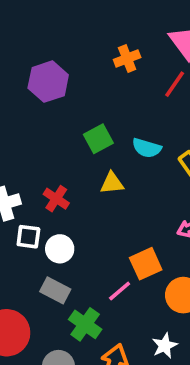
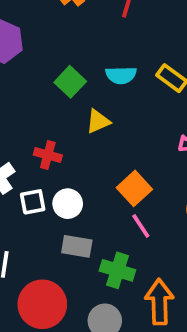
orange square: (146, 264) -> (134, 188), moved
pink line: (120, 291) -> (141, 226), turned -65

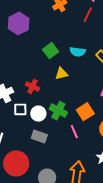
orange square: (134, 188) -> (85, 112), moved
green cross: (117, 270) -> (58, 111), moved

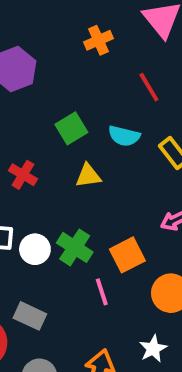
red line: (88, 15) -> (149, 87), moved, turned -63
red cross: (32, 87) -> (23, 175), moved
gray rectangle: (39, 137) -> (30, 316), moved

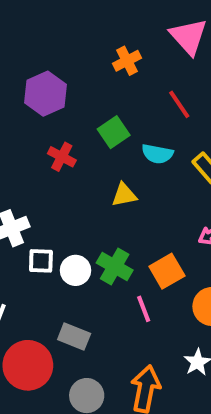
green square: (71, 128) -> (114, 132), moved
red cross: (23, 175) -> (62, 157), moved

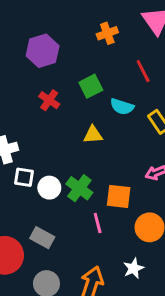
orange square: (167, 271) -> (119, 196), turned 30

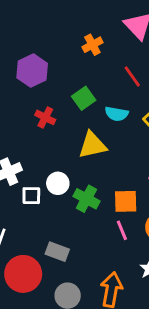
yellow triangle: (93, 135) -> (92, 145), size x1.5
white circle: (49, 188) -> (58, 183), moved
pink line: (98, 223) -> (122, 230), moved

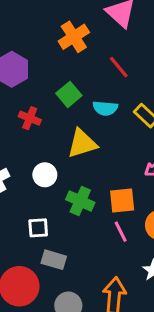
orange cross: (92, 45) -> (74, 37), size x1.4
white circle: (58, 183) -> (45, 175), moved
white square: (31, 196) -> (38, 228), moved

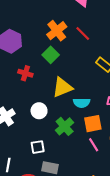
orange cross: (74, 37) -> (57, 31), moved
cyan semicircle: (105, 108) -> (82, 103), moved
green cross: (80, 201) -> (65, 126), turned 30

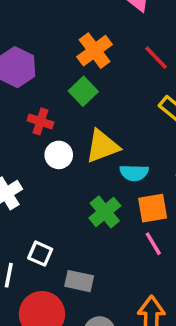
red line: (83, 33) -> (156, 58), moved
white circle: (39, 111) -> (59, 155), moved
white square: (38, 147) -> (40, 254), moved, turned 32

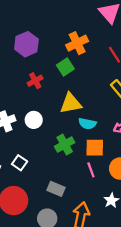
red cross: (40, 121) -> (35, 81), turned 32
white circle: (59, 155) -> (34, 120), moved
gray rectangle: (79, 281) -> (56, 189), moved

